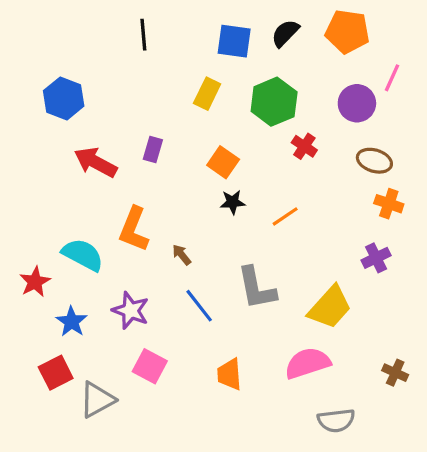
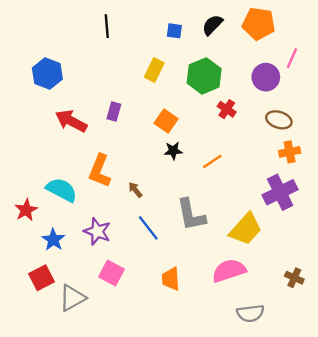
blue square: (234, 41) -> (174, 31), size x0.6
orange cross: (389, 204) -> (290, 152), turned -30
purple cross: (376, 258) -> (280, 192), size x1.6

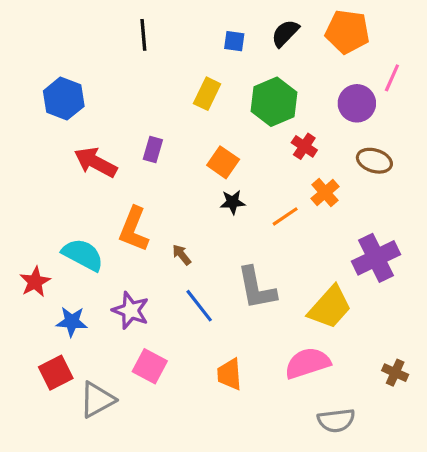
orange cross: (290, 152) -> (325, 193), moved, turned -30
blue star: (53, 240) -> (72, 322), turned -30

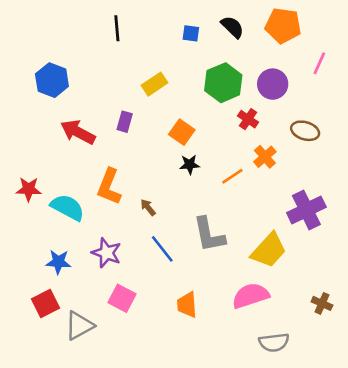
black semicircle: (285, 33) -> (232, 27), turned 90
yellow rectangle: (207, 94) -> (154, 84), moved, turned 30
purple circle: (357, 103) -> (273, 84), moved
red star: (35, 282) -> (29, 189), moved, turned 30

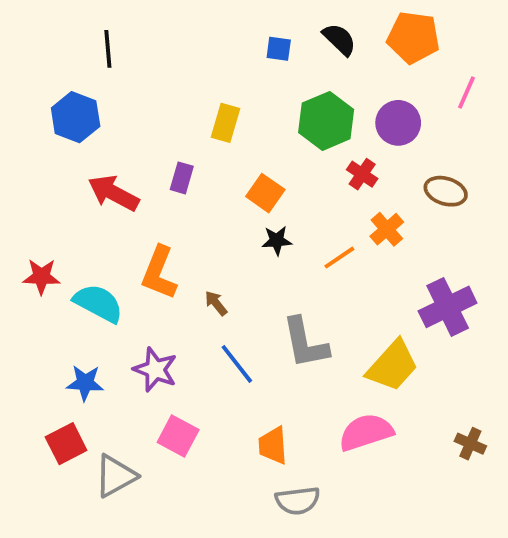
black line: (117, 28) -> (108, 49), moved
yellow rectangle: (154, 84) -> (225, 123), turned -40
gray semicircle: (274, 342) -> (298, 501), moved

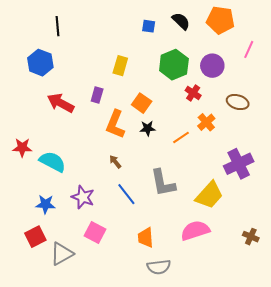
orange L-shape: (159, 273) -> (115, 124), moved

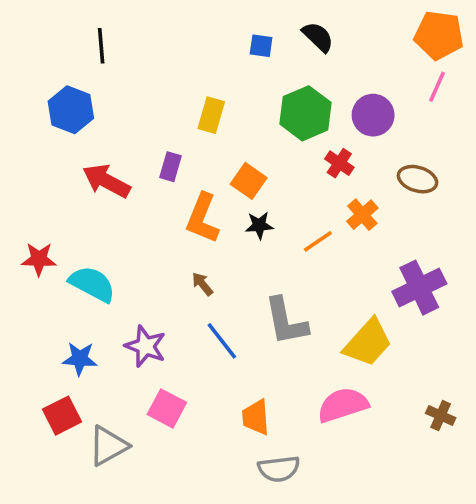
orange pentagon: (220, 20) -> (439, 35), moved

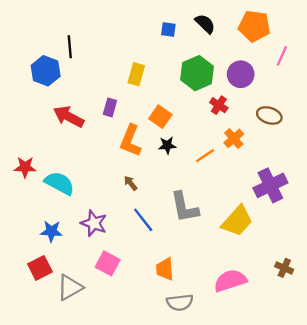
orange pentagon: (439, 35) -> (254, 26), moved
black line: (101, 46) -> (70, 47), moved
pink semicircle: (343, 405) -> (230, 281), moved

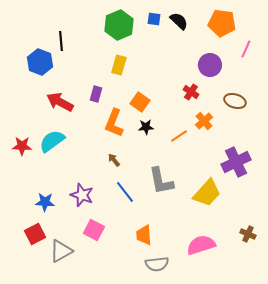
blue square: (168, 29) -> (154, 19), moved
green hexagon: (197, 73) -> (119, 25), moved
cyan semicircle: (59, 183) -> (52, 141), moved, turned -64

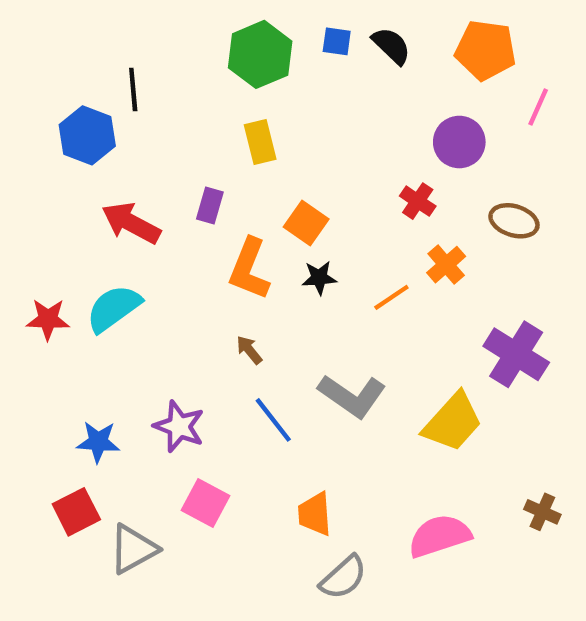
yellow rectangle: (119, 65) -> (260, 142), turned -30
purple cross: (236, 162) -> (516, 354), turned -32
gray L-shape: (161, 181) -> (352, 396), turned -44
gray semicircle: (157, 264) -> (343, 577), turned -35

